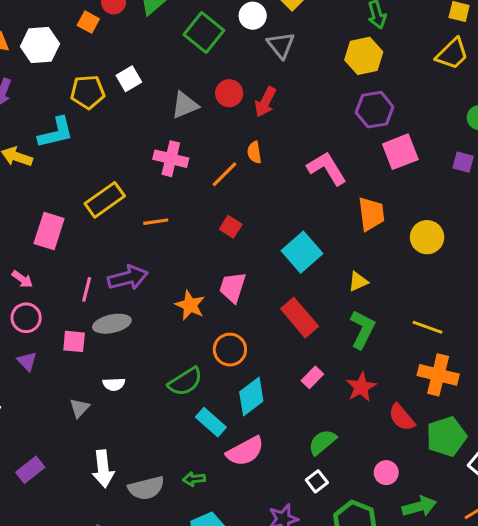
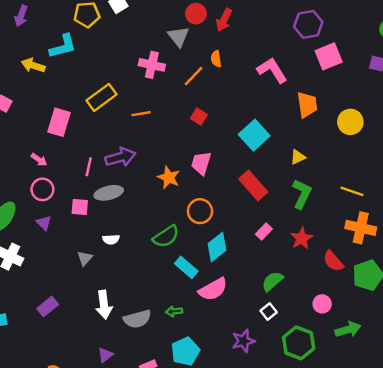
gray triangle: (185, 105) -> (178, 36), moved, turned -45

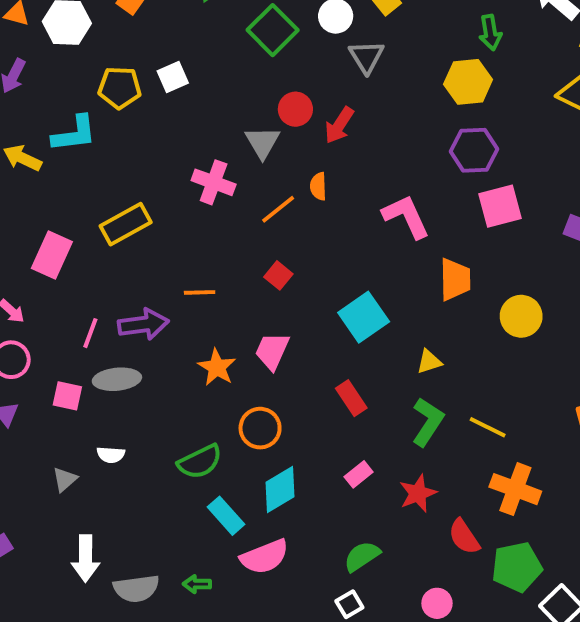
orange line: (141, 114) -> (200, 292), moved
red rectangle: (253, 186) -> (351, 398), size x0.7
yellow line: (352, 191) -> (488, 427), moved

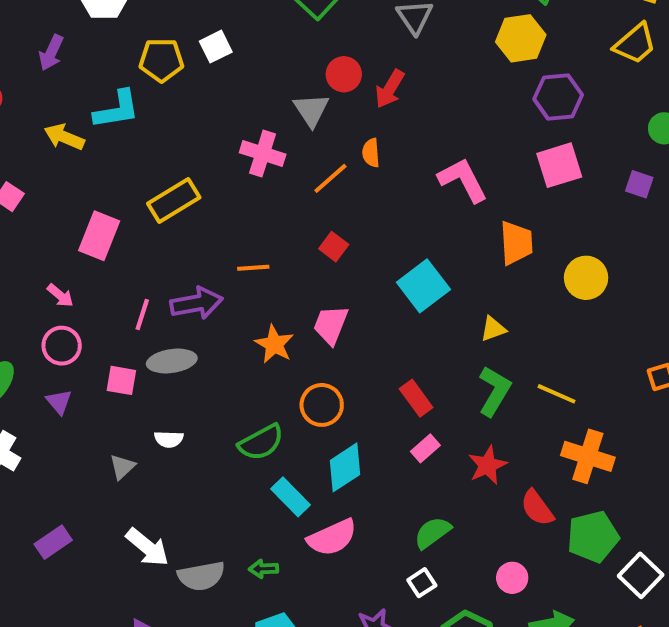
purple hexagon: (474, 150) -> (558, 97), moved
red rectangle: (351, 398) -> (416, 398), moved
white arrow: (86, 558) -> (147, 547), turned -48

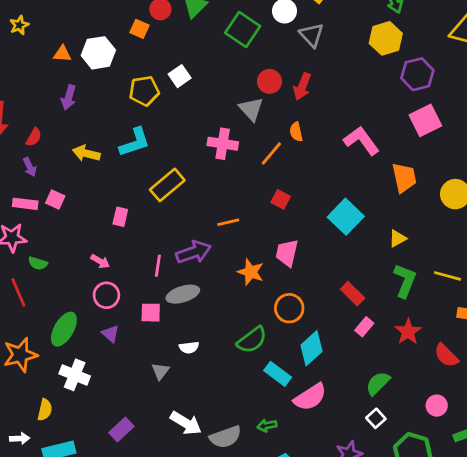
cyan L-shape: (117, 110) -> (135, 142), moved
pink rectangle: (99, 236) -> (120, 217), size x0.6

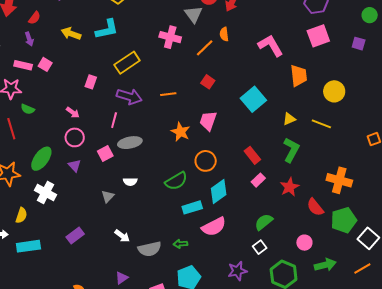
purple arrow: (194, 252) -> (129, 97), moved, turned 30
yellow line: (447, 276) -> (321, 124), moved
pink square: (151, 313) -> (105, 153), turned -35
cyan rectangle: (278, 374) -> (192, 207), turned -60
white arrow: (186, 423) -> (122, 236), size x0.7

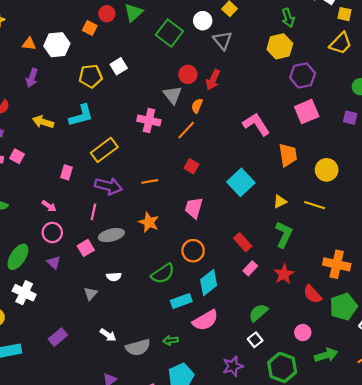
orange semicircle: (224, 34) -> (197, 106), moved, turned 32
orange star: (181, 132) -> (149, 222), moved

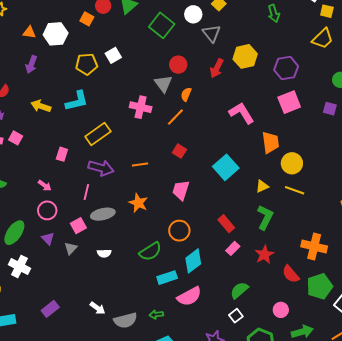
yellow hexagon: (280, 46) -> (245, 56), moved
red arrow: (213, 80) -> (217, 68), moved
yellow circle: (327, 170) -> (292, 163), moved
gray triangle: (91, 294) -> (71, 248), moved

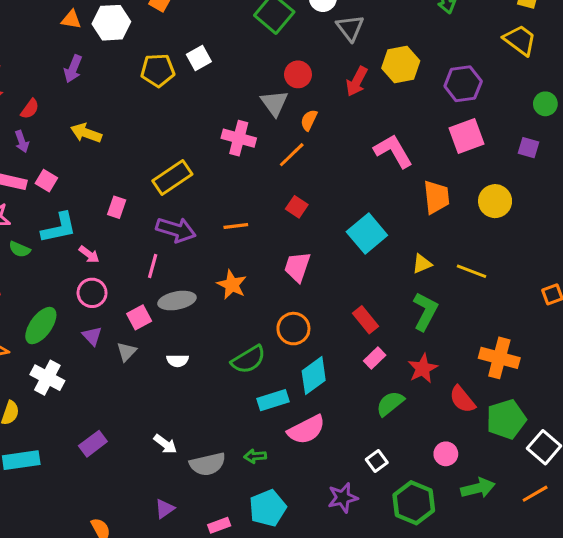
yellow trapezoid: (323, 39) -> (520, 40), turned -100
cyan L-shape: (77, 101) -> (59, 228), moved
yellow circle: (292, 163) -> (495, 201), moved
green semicircle: (239, 290) -> (390, 404), moved

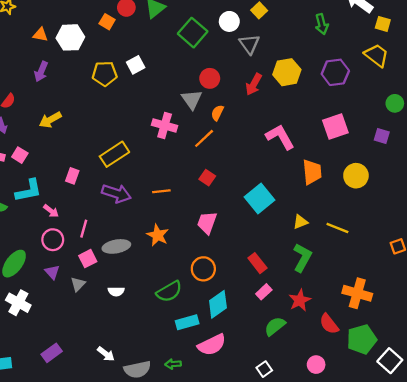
purple hexagon: (463, 84) -> (335, 72), moved
yellow arrow: (86, 133) -> (50, 120), turned -50
pink line: (153, 266) -> (84, 229), moved

